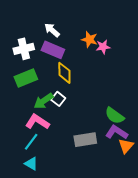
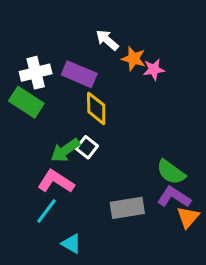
white arrow: (52, 30) -> (107, 40), moved
green rectangle: (26, 78) -> (26, 102), moved, turned 55
cyan triangle: (31, 164) -> (71, 244), moved

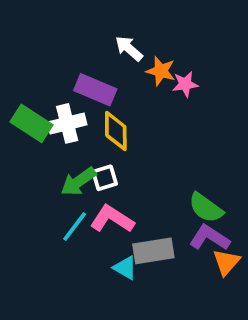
white cross: (36, 73) -> (67, 123), moved
white square: (87, 147) -> (105, 178), turned 35
pink L-shape: (56, 181) -> (112, 219), moved
cyan line: (46, 211) -> (75, 227), moved
cyan triangle: (71, 244) -> (125, 268), moved

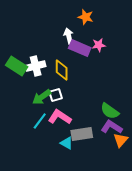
white arrow: (129, 49) -> (69, 36), moved, turned 35
orange star: (161, 71) -> (86, 17), moved
purple rectangle: (95, 90) -> (80, 48), moved

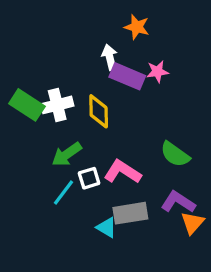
white square: (56, 95) -> (89, 178), moved
green semicircle: (110, 111) -> (175, 154), moved
pink L-shape: (60, 117) -> (122, 172), moved

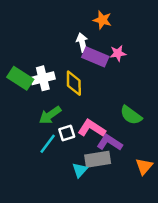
purple L-shape: (178, 202) -> (110, 143), moved
cyan triangle: (107, 227) -> (80, 170), turned 42

